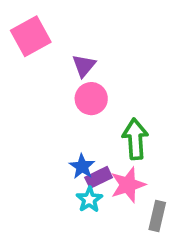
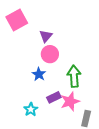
blue star: (82, 166) -> (39, 74), moved
cyan star: (89, 199) -> (31, 109), moved

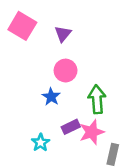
pink square: (17, 20) -> (22, 26), turned -30
purple triangle: (46, 36) -> (63, 34), moved

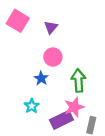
purple rectangle: (71, 127) -> (61, 120), moved, size x1.5
cyan star: (41, 143) -> (32, 106), moved

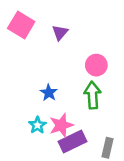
pink circle: (53, 57) -> (96, 65), moved
pink star: (74, 107) -> (61, 125), moved

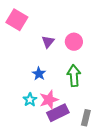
purple triangle: (60, 33) -> (48, 42), moved
pink circle: (96, 65) -> (74, 42), moved

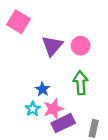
purple triangle: (48, 42) -> (52, 46), size x1.5
blue star: (39, 74) -> (42, 89), moved

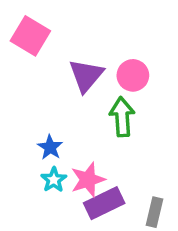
green arrow: (81, 83) -> (122, 117), moved
blue star: (42, 89) -> (50, 147), moved

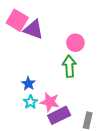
purple triangle: (86, 75) -> (34, 29), moved, turned -50
pink star: (88, 180) -> (50, 102), turned 30

